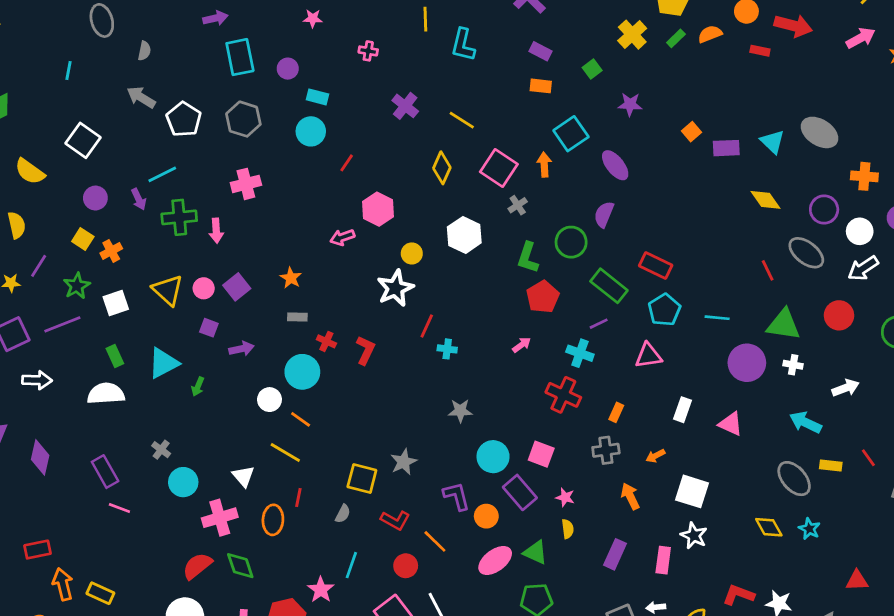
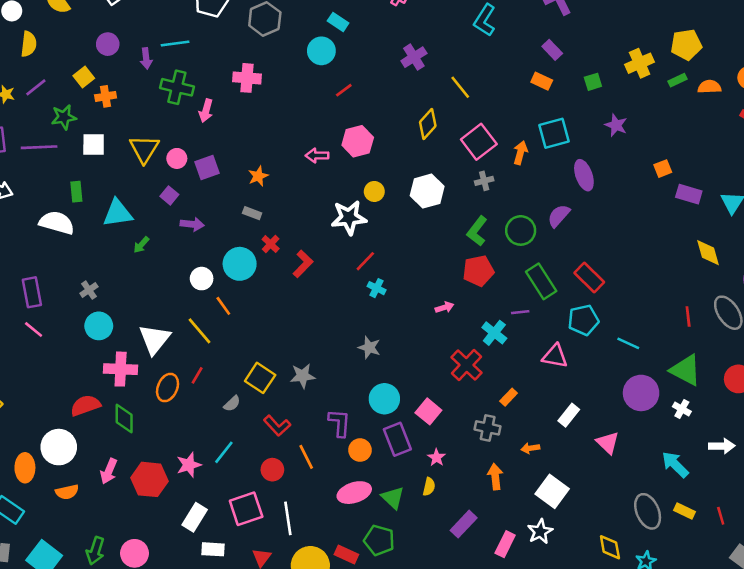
white triangle: (243, 476) -> (155, 339), size x1.5

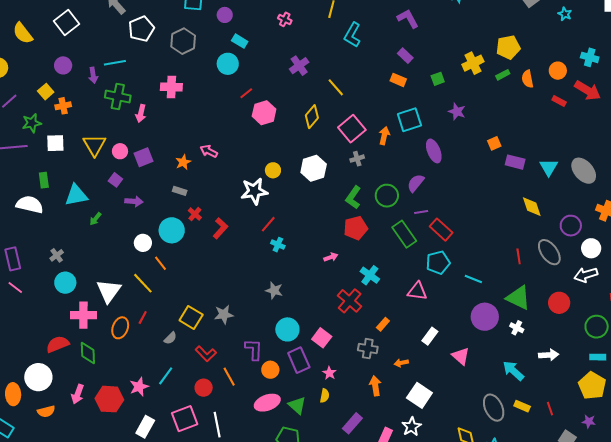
orange semicircle: (709, 87) -> (527, 79), turned -96
pink hexagon: (358, 141) -> (264, 113), moved
pink arrow: (317, 156) -> (209, 151), moved, turned 30
purple line: (520, 312) -> (421, 212), moved

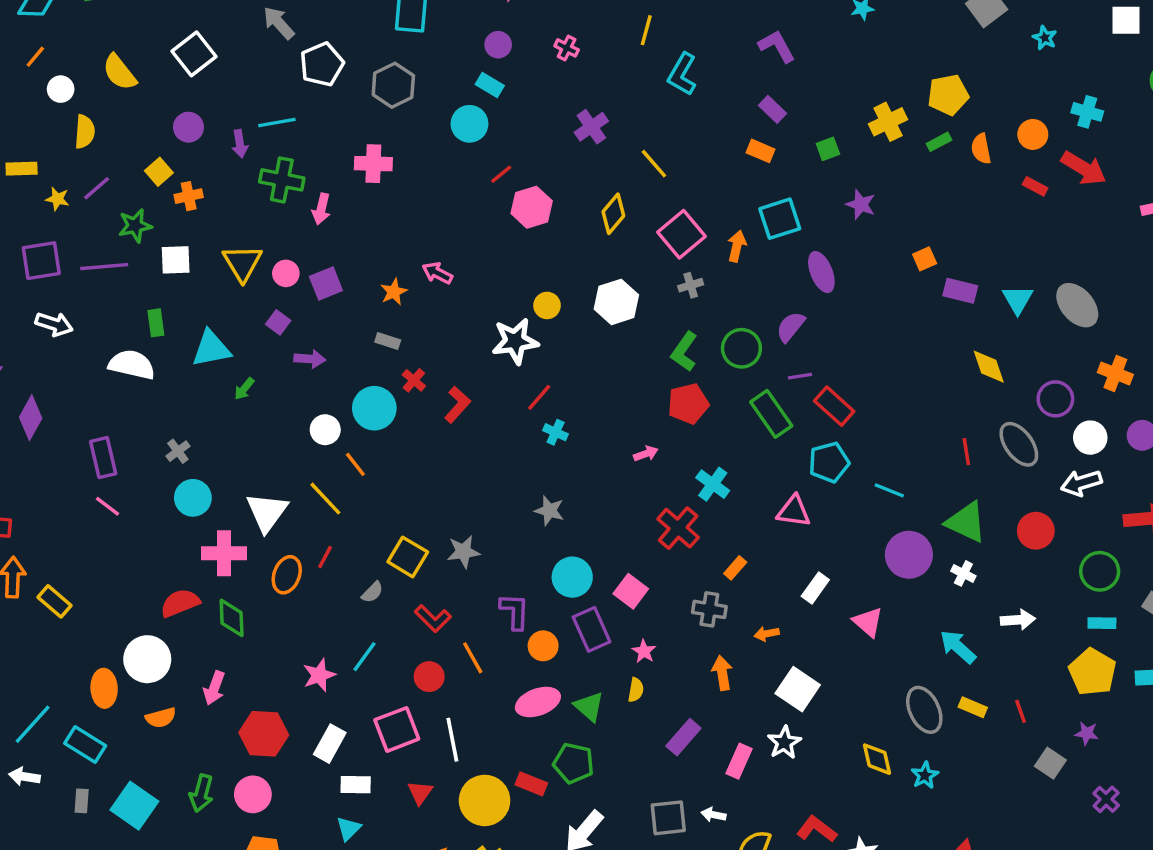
purple circle: (225, 15) -> (498, 45), moved
red hexagon: (109, 399) -> (264, 734), moved

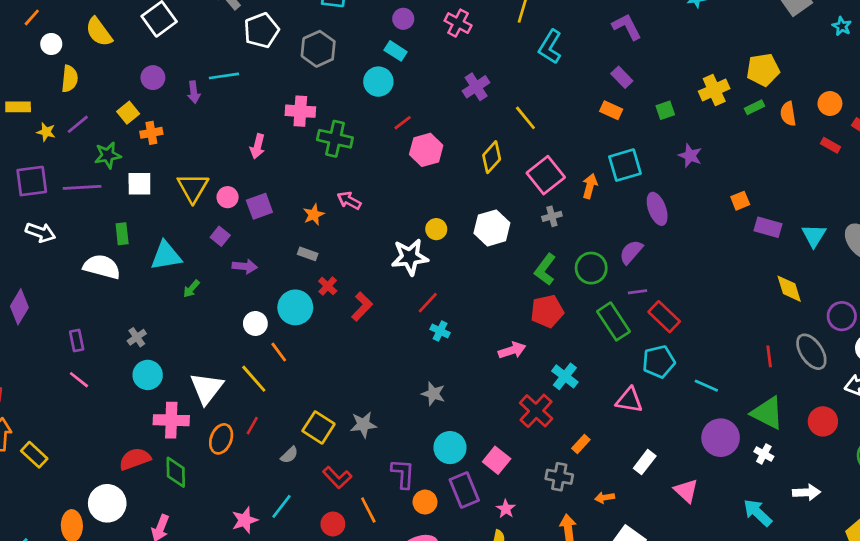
pink cross: (567, 48) -> (458, 23), size x1.4
green cross: (282, 180) -> (335, 139), moved
pink arrow: (646, 454) -> (512, 350), size x1.4
purple rectangle: (103, 458) -> (77, 341), size x0.7

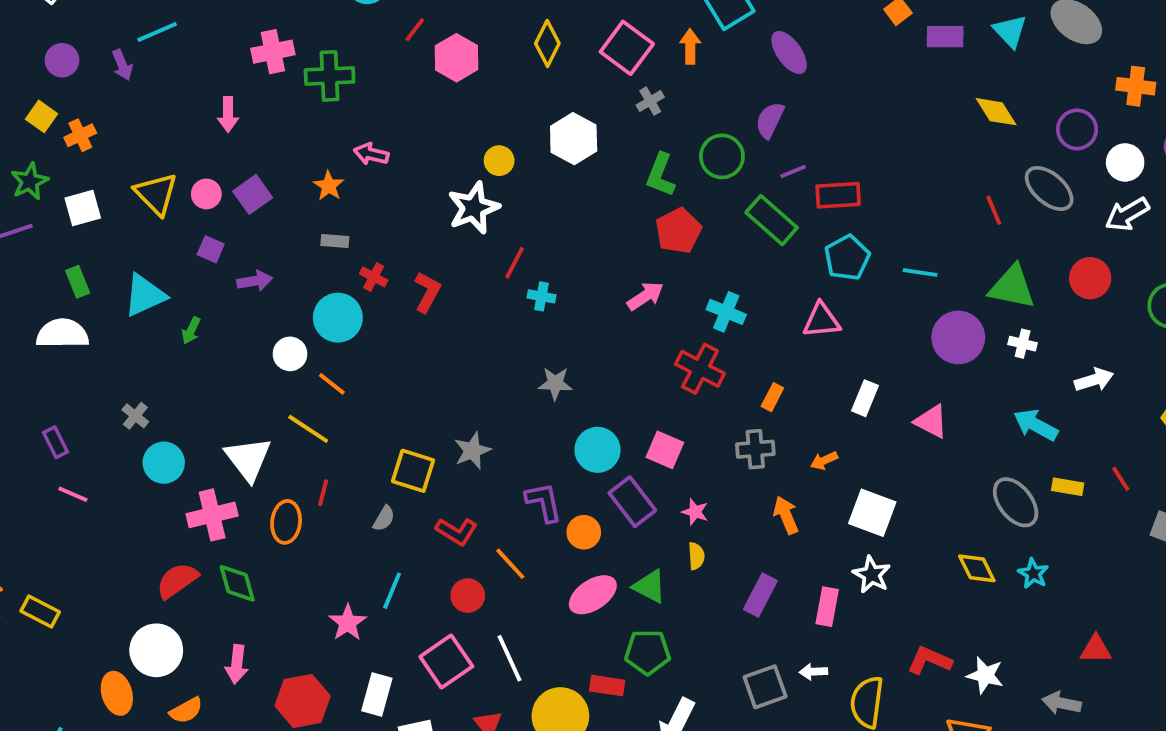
red rectangle: (664, 317) -> (838, 195), turned -32

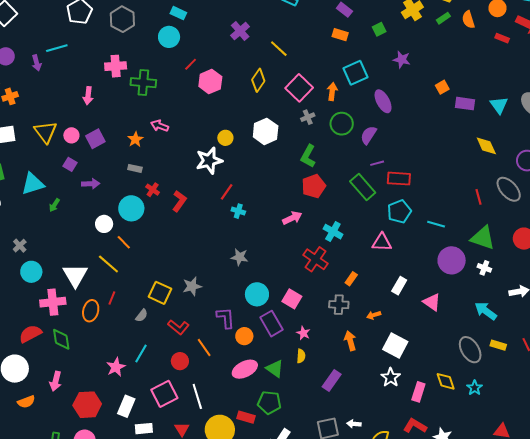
green circle: (722, 156) -> (342, 124), moved
pink rectangle: (827, 607) -> (418, 392), moved

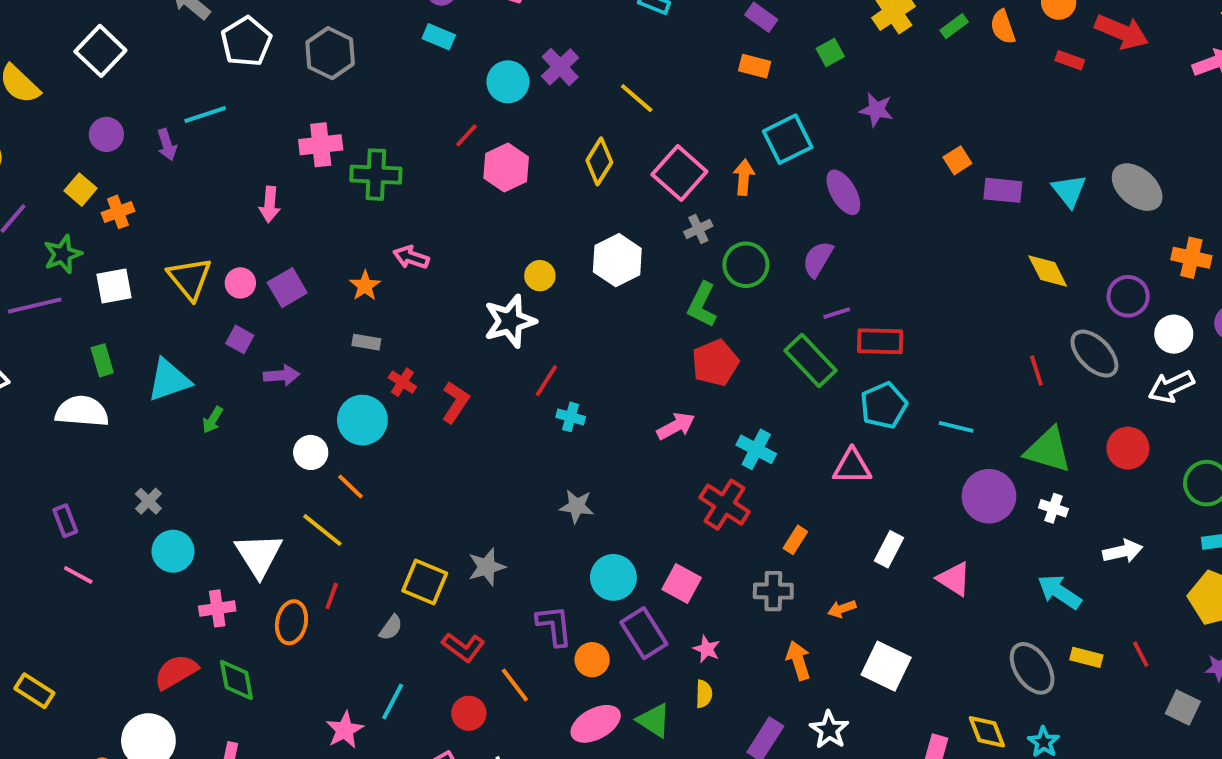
cyan circle: (169, 37) -> (508, 82), moved
green circle: (342, 124) -> (746, 265), moved
pink cross: (53, 302) -> (217, 608), size x0.7
white star: (391, 377) -> (829, 730), moved

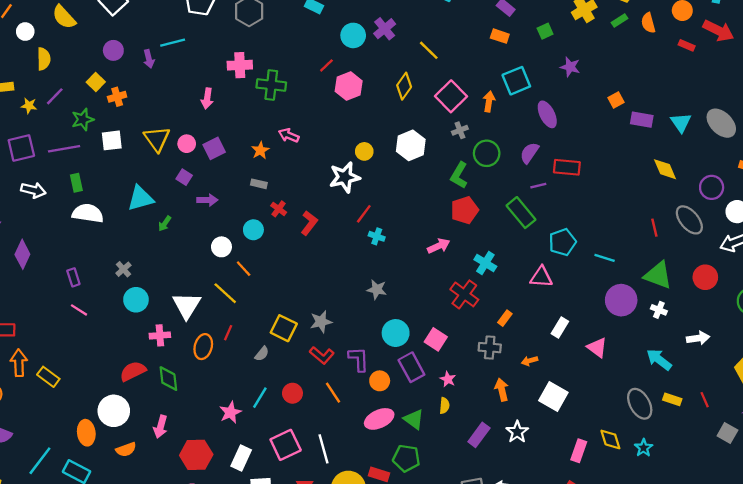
red rectangle: (880, 341) -> (567, 167), moved
green rectangle: (102, 360) -> (76, 183), moved
cyan circle: (362, 420) -> (253, 230), size x0.7
red L-shape: (463, 647) -> (322, 355), moved
red circle: (469, 713) -> (292, 393), moved

